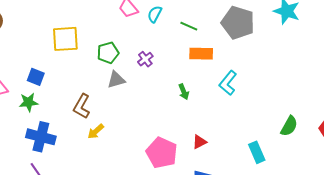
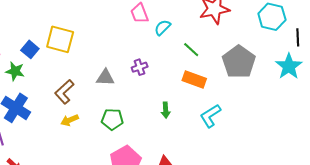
yellow square: (65, 39) -> (60, 39), moved
green pentagon: (108, 53) -> (112, 119), moved

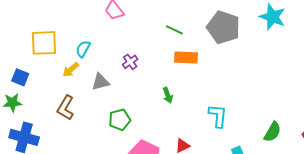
cyan semicircle: (163, 27) -> (83, 49), moved
yellow square: (60, 39) -> (44, 43), moved
cyan L-shape: (210, 116) -> (218, 116), moved, turned 145
yellow arrow: (70, 120) -> (71, 70), moved

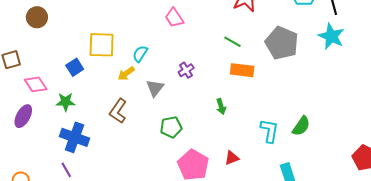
blue square: (20, 77) -> (75, 67), moved, turned 30
gray triangle: (100, 82) -> (155, 88), turned -42
green semicircle: (272, 132) -> (301, 126), moved

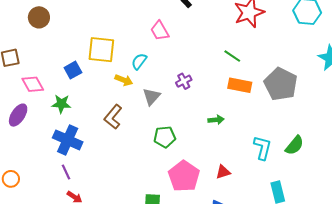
pink trapezoid: (174, 18) -> (160, 31), moved
gray pentagon: (282, 43) -> (281, 84), moved
yellow arrow: (126, 73) -> (124, 80), turned -126
green arrow: (221, 106) -> (216, 120), turned -84
purple line: (66, 170) -> (66, 172), moved

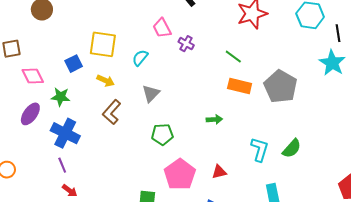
yellow arrow: (124, 80) -> (106, 81), moved
purple cross: (184, 81) -> (186, 44), moved, turned -35
purple ellipse: (18, 115) -> (30, 114), moved

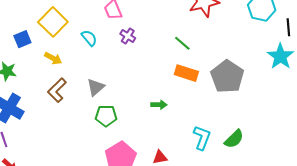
yellow square: (103, 44) -> (53, 22), turned 32
purple cross: (186, 44) -> (128, 36), moved
cyan semicircle: (140, 58) -> (89, 38), turned 96
gray triangle: (151, 93) -> (96, 87), moved

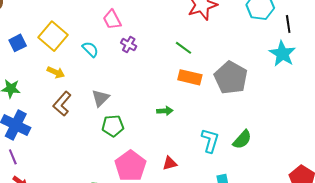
blue square: (22, 39) -> (18, 43), moved

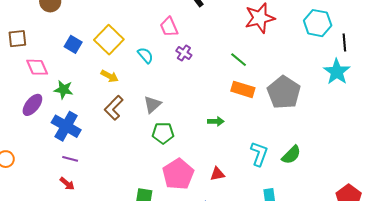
blue square: (18, 43) -> (73, 44), turned -36
purple line: (13, 157) -> (70, 159), moved, turned -56

